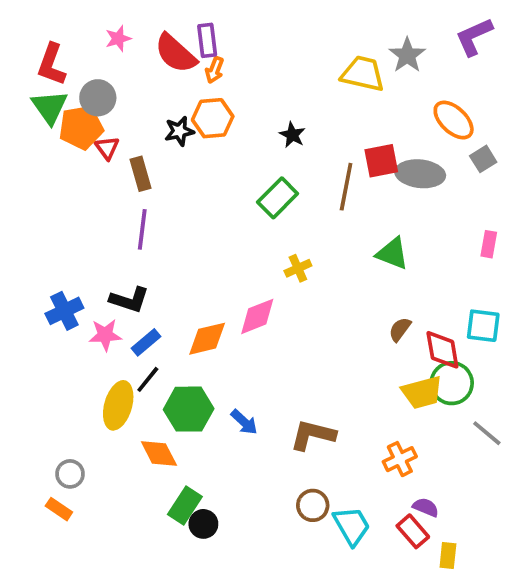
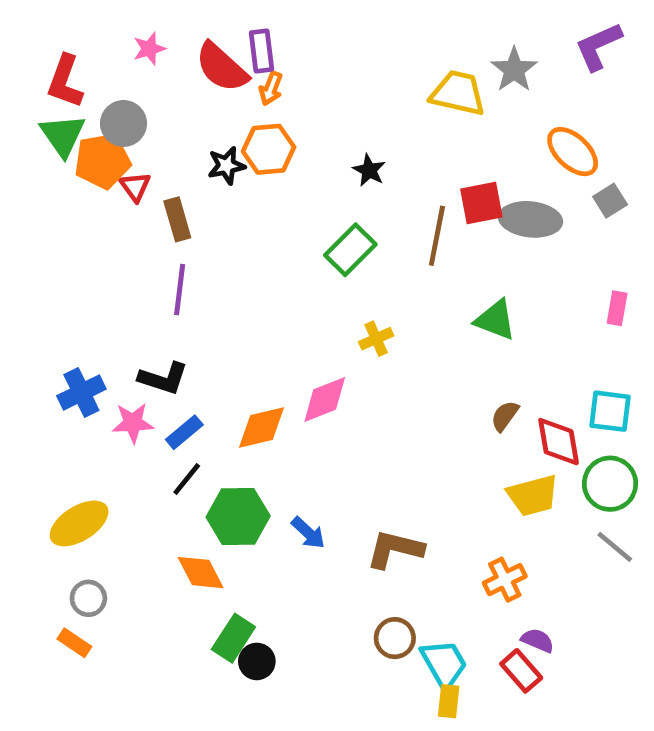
green circle: (452, 383) -> (610, 484), moved
yellow ellipse: (118, 405) -> (79, 523), moved, turned 42
yellow rectangle: (448, 555) -> (449, 701), moved

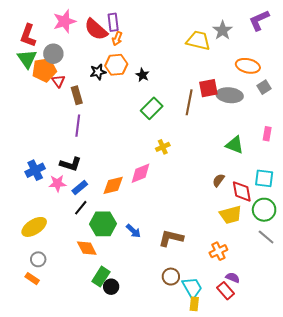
pink star: (149, 49) -> (65, 21), size x1.6
orange ellipse: (573, 152) -> (248, 66), turned -30
black star: (369, 170) -> (143, 75), moved
green triangle: (495, 320) -> (235, 145), moved

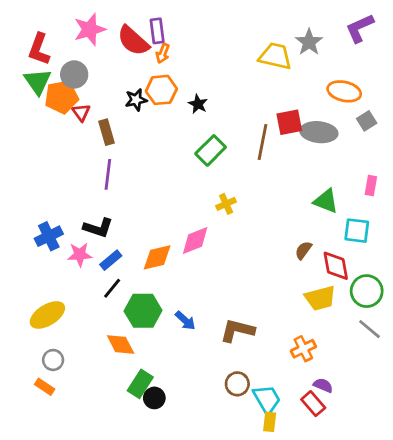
cyan square: (264, 178) -> (357, 231), moved

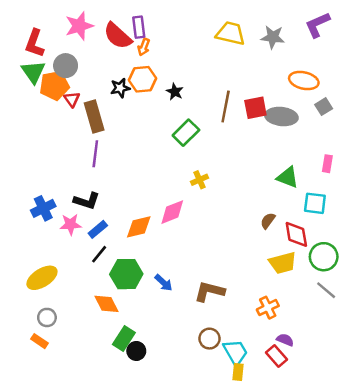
gray star: (309, 42) -> (273, 37), turned -30
yellow trapezoid: (275, 56) -> (231, 33), moved
brown rectangle: (106, 132) -> (94, 116), size x1.4
brown line: (263, 142) -> (226, 107), moved

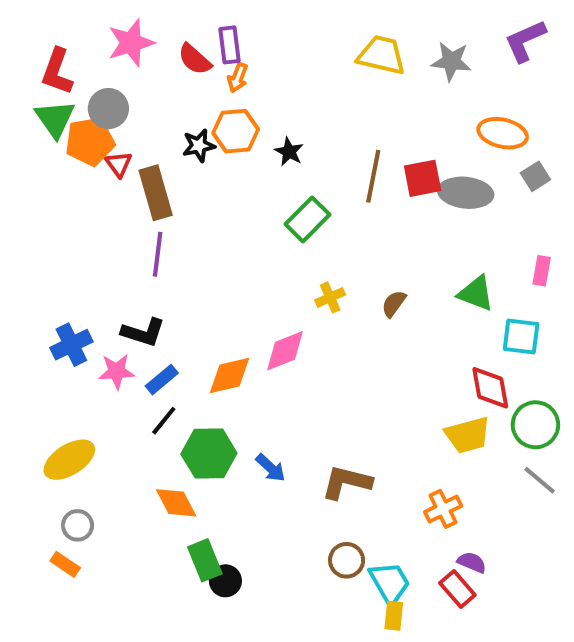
red semicircle: (118, 36) -> (195, 59), size x0.7
brown semicircle: (268, 221) -> (394, 304), moved
green rectangle: (124, 339) -> (205, 560), turned -55

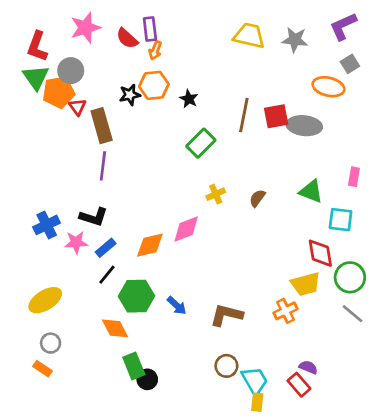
gray square: (535, 176) -> (350, 64), moved
orange cross: (443, 509) -> (285, 311), moved

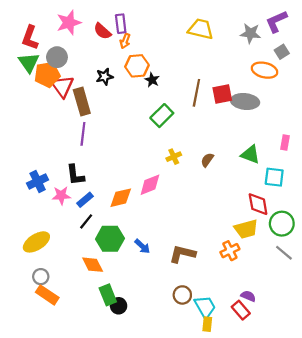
gray star: (295, 40) -> (250, 33), moved
orange hexagon: (154, 85) -> (137, 66), moved
red triangle: (77, 107) -> (62, 86), size x1.6
black L-shape: (94, 217) -> (75, 175), turned 65
orange rectangle: (43, 369) -> (47, 295), moved, size x1.5

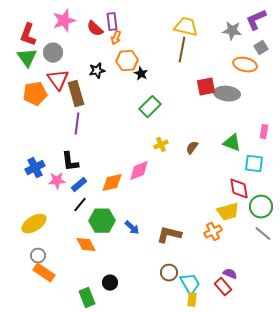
orange pentagon: (47, 74) -> (35, 94), moved
brown line: (196, 93) -> (182, 50), moved
green rectangle: (108, 295) -> (87, 298), moved

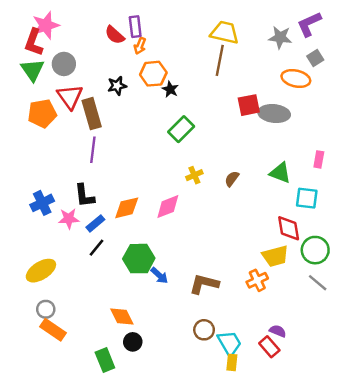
pink star: (64, 21) -> (46, 25), moved
orange diamond: (112, 183) -> (127, 208), moved
green hexagon: (102, 221) -> (139, 259), moved
orange diamond: (86, 245) -> (122, 317), moved

